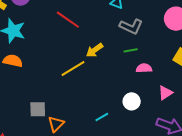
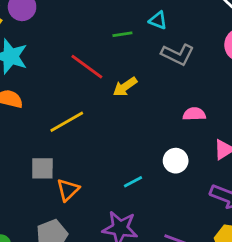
red line: (68, 20) -> (87, 67), moved
green line: (131, 50) -> (122, 34), moved
yellow line: (73, 69) -> (67, 122), moved

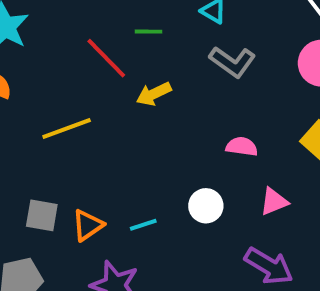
green line: (122, 34) -> (148, 32), moved
gray square: (42, 168) -> (42, 215), moved
orange triangle: (68, 190) -> (88, 225), moved

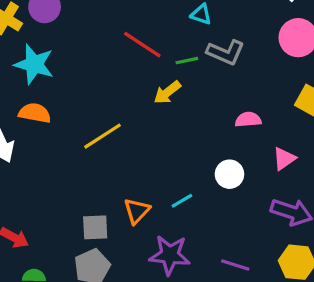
green line: (148, 32) -> (187, 61), moved
red line: (106, 58) -> (142, 45), moved
gray square: (42, 215) -> (95, 227), moved

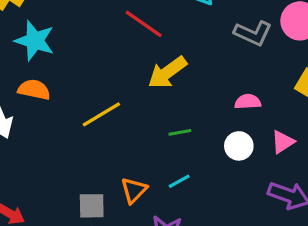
gray L-shape: (226, 52) -> (253, 33), moved
green line: (187, 61) -> (180, 132), moved
yellow arrow: (167, 92) -> (167, 72), size x1.4
white circle: (229, 174) -> (239, 146), moved

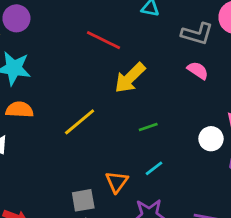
pink semicircle: (248, 102) -> (198, 70), moved, turned 45
white circle: (239, 146) -> (211, 139), moved

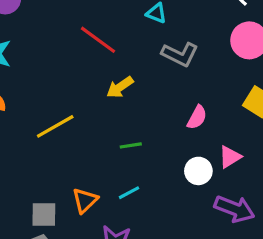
gray L-shape: (197, 34) -> (180, 54), moved
pink semicircle: (198, 70) -> (197, 117), moved, turned 75
yellow arrow: (130, 78) -> (120, 87), size x0.7

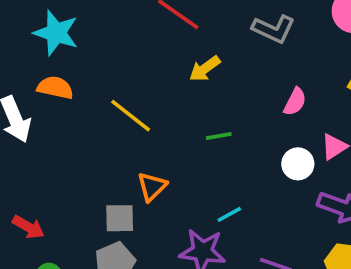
yellow line: (55, 126) -> (131, 116), turned 69
cyan line: (129, 193) -> (229, 214), moved
orange triangle: (85, 200) -> (152, 187), moved

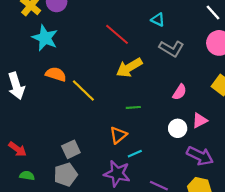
yellow arrow: (205, 69) -> (129, 68), size x1.4
orange semicircle: (55, 88) -> (56, 74), moved
orange triangle: (152, 187) -> (118, 135), moved
gray square: (120, 218) -> (71, 149), turned -30

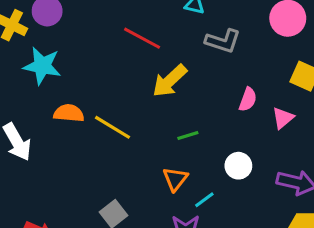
pink triangle: (200, 121) -> (283, 118), moved
white circle: (178, 128) -> (238, 166), moved

